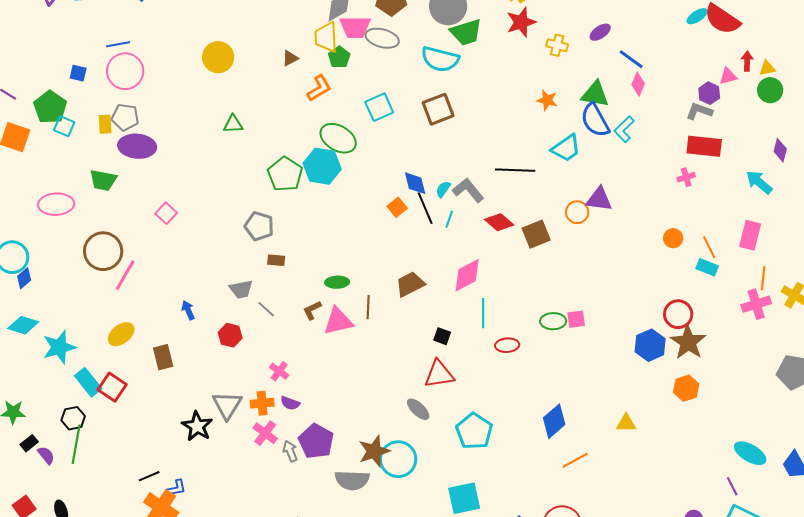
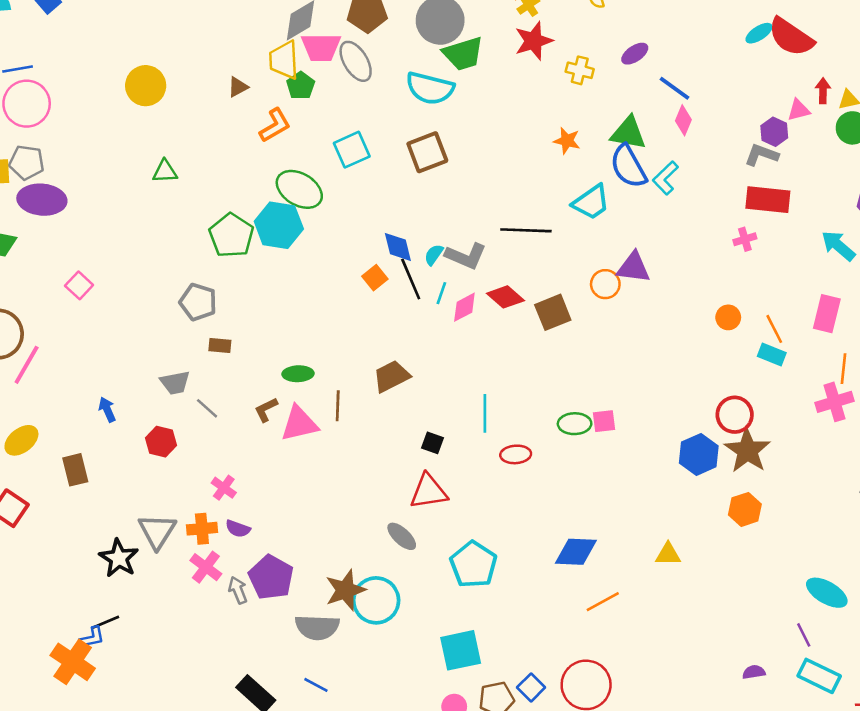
gray ellipse: (382, 38) -> (356, 61), turned 44
gray L-shape: (468, 190) -> (466, 256), turned 152
pink diamond: (467, 275) -> (464, 307), moved, size x0.7
blue diamond: (554, 421) -> (576, 552), turned 44
black line: (149, 476) -> (106, 622), moved

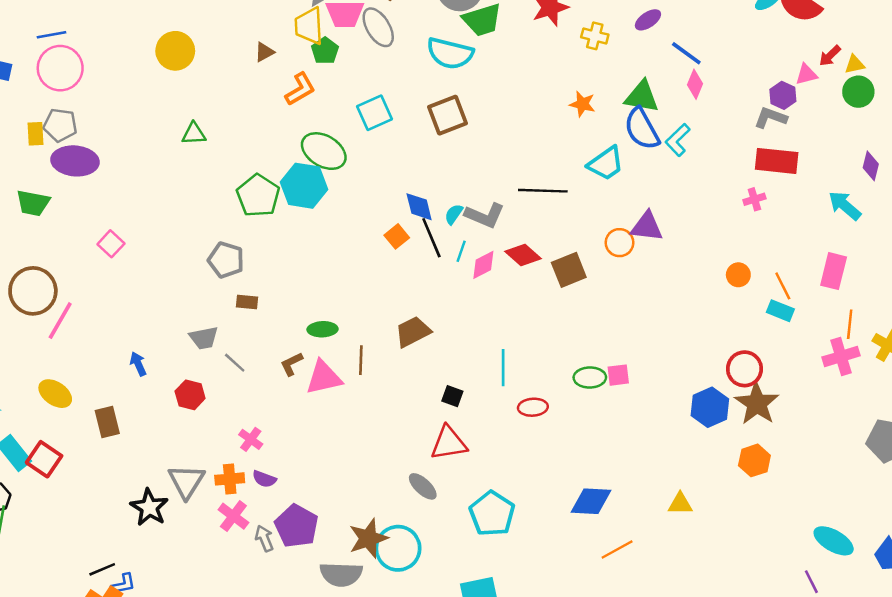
red arrow: (823, 91) -> (830, 56), turned -135
yellow ellipse: (21, 440) -> (55, 394), turned 72
black line: (106, 622) -> (102, 569), moved

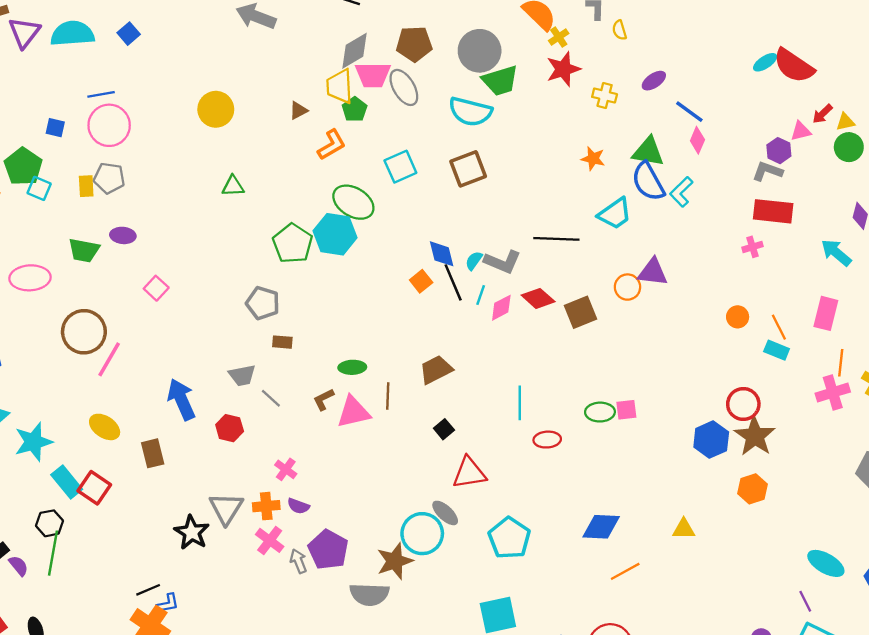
purple ellipse: (75, 161) -> (123, 235), moved, size x0.6
blue arrow: (138, 364) -> (181, 399), size x1.8
black square: (452, 396) -> (444, 429), moved, turned 30
cyan circle: (398, 548) -> (422, 534), moved

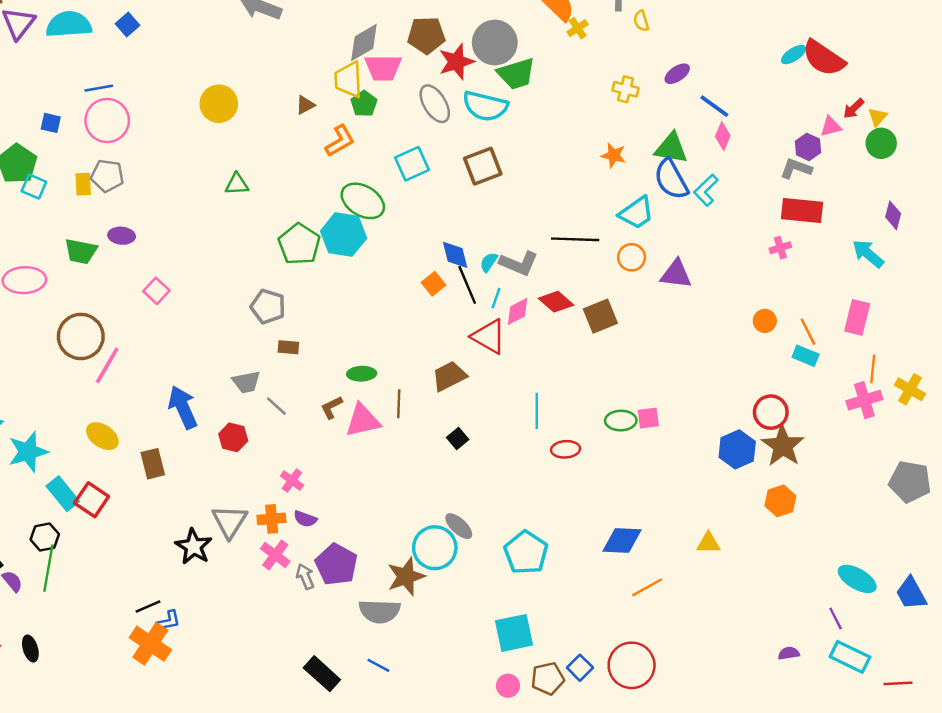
red star: (563, 69) -> (456, 62), moved
gray ellipse: (404, 87) -> (435, 104), moved
yellow triangle: (845, 122) -> (878, 117), turned -36
orange circle: (627, 287) -> (632, 257), moved
red triangle: (469, 473) -> (489, 337), moved, turned 39

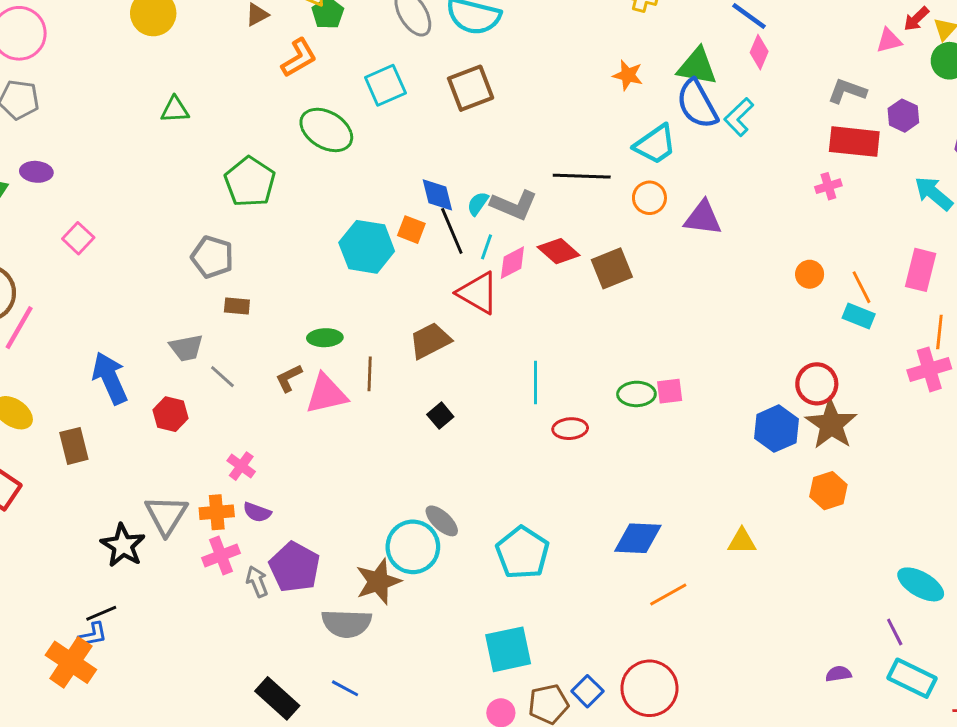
purple hexagon: (808, 147) -> (903, 116), moved
cyan hexagon: (344, 235) -> (367, 247), moved
orange square: (434, 284) -> (411, 230), turned -30
pink cross: (275, 555) -> (221, 556), turned 32
black line: (148, 607) -> (101, 613), moved

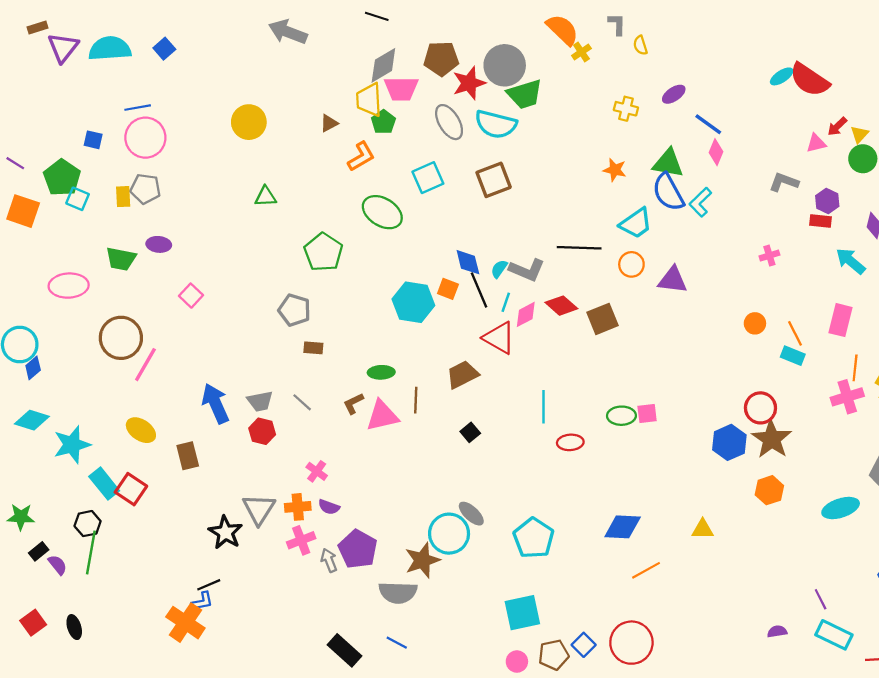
red rectangle: (854, 142) -> (821, 221), moved, size x0.6
gray trapezoid: (186, 348) -> (260, 401), moved
cyan ellipse: (921, 584) -> (841, 508), moved, turned -48

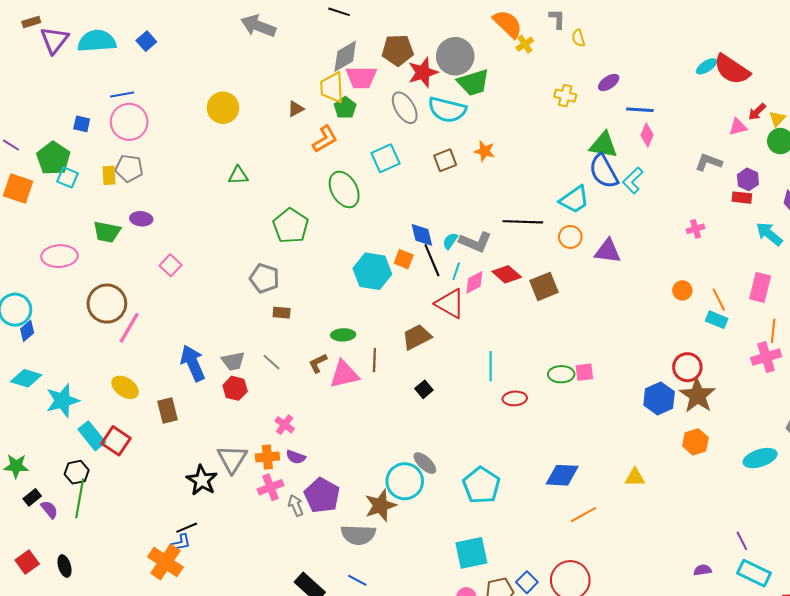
blue line: (708, 124) -> (640, 110), turned -32
orange star: (615, 170) -> (484, 151), moved
brown square: (494, 180) -> (445, 160), size x0.7
green ellipse: (382, 212) -> (344, 189), turned 30

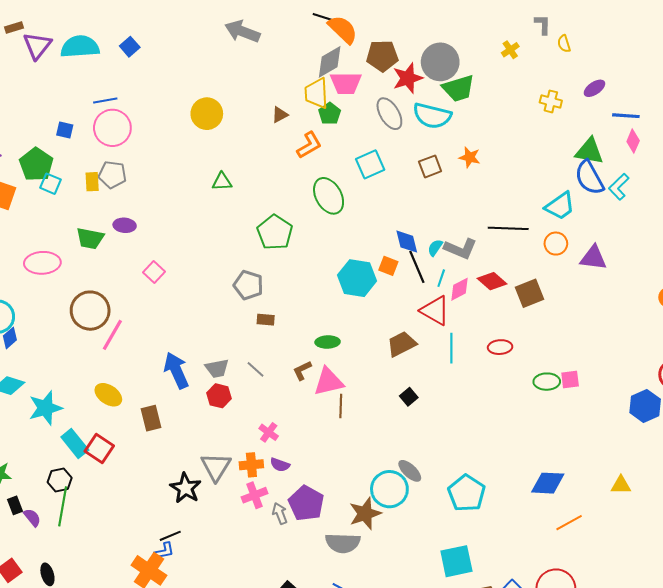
orange semicircle: (508, 24) -> (343, 29), moved
brown line: (374, 360) -> (341, 406), moved
cyan line: (491, 366) -> (451, 348), moved
red ellipse: (515, 398) -> (500, 347), moved
black rectangle: (32, 497) -> (15, 505), turned -72

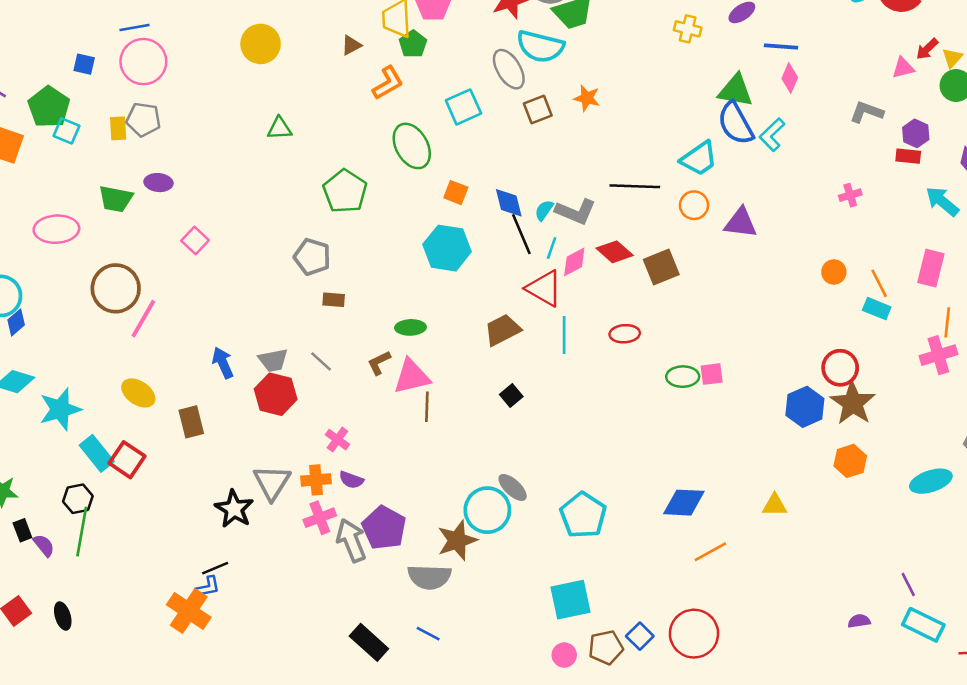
gray ellipse: (389, 114) -> (509, 69), moved
orange square: (388, 266) -> (456, 193), moved
blue arrow: (176, 370) -> (223, 363), size x0.7
red hexagon: (219, 396) -> (276, 394), size x1.4
gray arrow: (280, 513) -> (351, 540), size x1.6

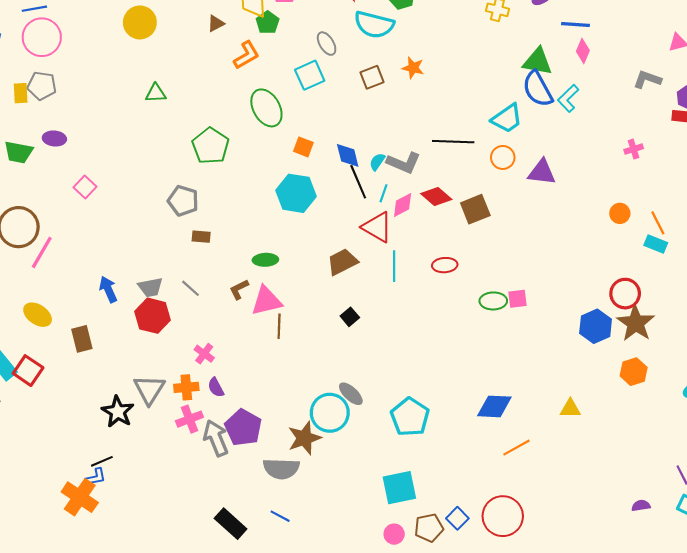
gray ellipse: (509, 69) -> (327, 44), moved, size x0.7
purple semicircle: (351, 480) -> (216, 387), turned 42

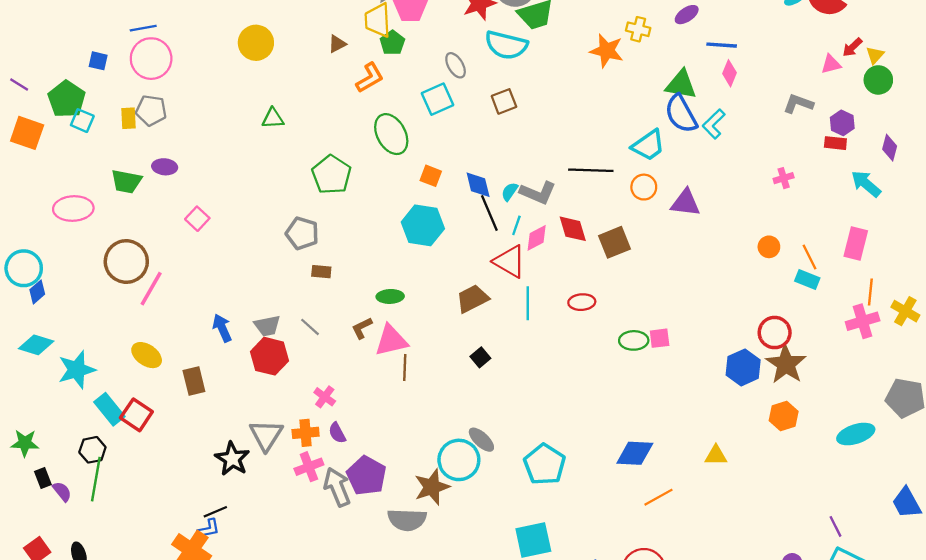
orange star: (413, 68) -> (607, 51), moved, size x1.4
red diamond: (436, 197) -> (573, 229), turned 32

